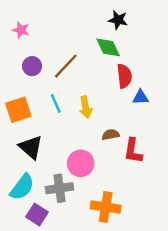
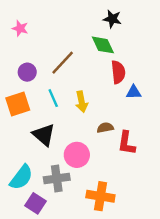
purple circle: (32, 66) -> (27, 72), moved
black triangle: (31, 147) -> (44, 135), moved

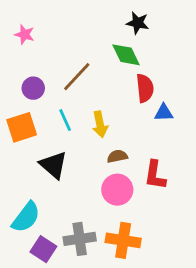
brown semicircle: (105, 128) -> (117, 156), moved
pink circle: (77, 155) -> (117, 190), moved
gray cross: (57, 179) -> (80, 239), moved

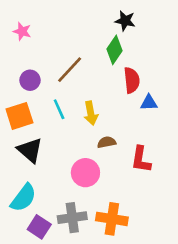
green diamond: (126, 55) -> (115, 50), turned 60
black triangle: (54, 165) -> (30, 150), moved
pink circle: (117, 190) -> (85, 173), moved

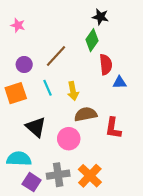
brown semicircle: (107, 142) -> (86, 114), size x1.5
black triangle: (30, 150) -> (36, 127), moved
cyan semicircle: (23, 198) -> (19, 159), turned -125
orange cross: (112, 219) -> (90, 176), turned 35

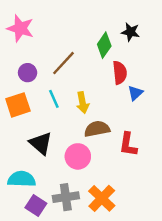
black star: (100, 17) -> (130, 32), moved
pink star: (18, 25) -> (20, 28), size x1.6
blue triangle: (120, 82) -> (135, 93), turned -40

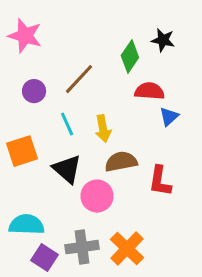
red semicircle: (120, 73) -> (149, 91), turned -80
orange square: (18, 105) -> (22, 151), moved
black triangle: (41, 143) -> (67, 169), moved

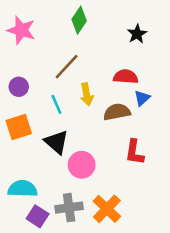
black star: (163, 40) -> (137, 34), turned 30
green diamond: (130, 57) -> (79, 20), moved
purple circle: (34, 91) -> (19, 87), moved
yellow arrow: (103, 129) -> (87, 94), moved
brown semicircle: (121, 162) -> (117, 112), moved

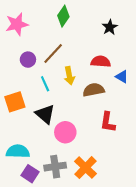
pink star: (21, 30) -> (17, 24), turned -30
purple circle: (19, 87) -> (28, 60), moved
blue triangle: (142, 98) -> (122, 77), moved, turned -48

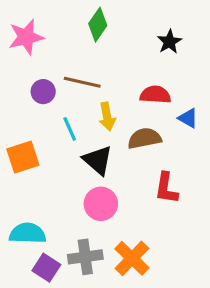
brown line: (53, 53) -> (82, 82), turned 60
black triangle: (45, 114) -> (98, 160), moved

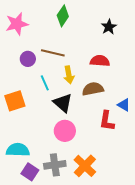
blue triangle: (188, 118) -> (124, 105), moved

